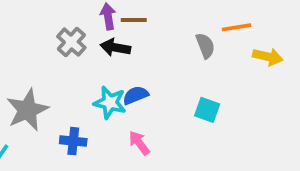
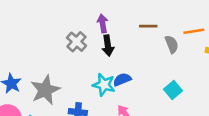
brown line: (134, 20) -> (148, 26), moved
black arrow: (115, 48) -> (108, 46), turned -108
cyan square: (207, 110) -> (173, 90), turned 30

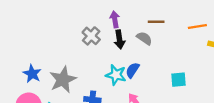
gray semicircle: (172, 44) -> (144, 38), moved, turned -35
blue semicircle: (122, 80) -> (132, 70), turned -35
cyan square: (173, 90) -> (179, 80), turned 35

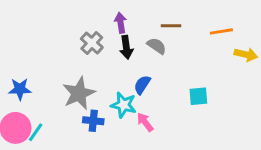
blue star: (32, 74) -> (20, 89), turned -30
cyan star: (116, 75) -> (123, 105), moved
gray star: (63, 80) -> (79, 93), moved

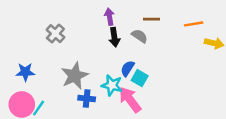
gray cross: (92, 43) -> (55, 34), moved
cyan square: (198, 96) -> (140, 78), moved, turned 35
pink arrow: (145, 122) -> (130, 100), size x1.6

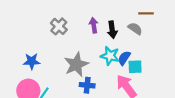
purple arrow: (109, 17) -> (94, 25), moved
cyan square: (140, 78) -> (135, 67), turned -32
cyan star: (112, 85) -> (110, 56), moved

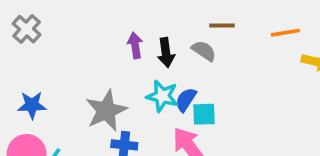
gray cross: (59, 26) -> (27, 29), moved

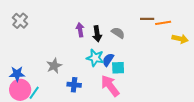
brown line: (222, 25) -> (147, 19), moved
blue star: (32, 105) -> (17, 74), moved
gray star: (106, 111) -> (54, 66), moved, size x0.7

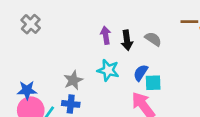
cyan star: (95, 58) -> (108, 70), moved
blue cross: (74, 85) -> (71, 104), moved

